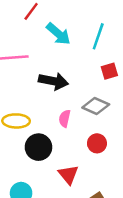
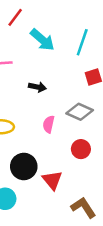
black arrow: (53, 81) -> (37, 87), size x0.6
black circle: (38, 147) -> (24, 166), moved

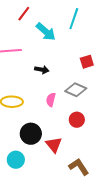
cyan line: (82, 42) -> (74, 19), moved

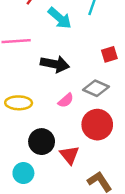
black arrow: (42, 70) -> (55, 64), size x1.6
pink semicircle: (51, 100) -> (66, 100), turned -144
red circle: (77, 120) -> (97, 125), size x1.6

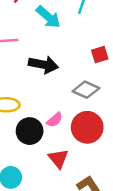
pink semicircle: (66, 100) -> (55, 120), moved
black circle: (42, 142) -> (30, 131), moved

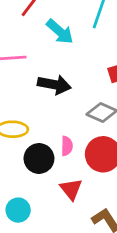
pink semicircle: (55, 120) -> (67, 146), turned -48

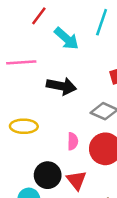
black circle: (39, 158) -> (48, 175), moved

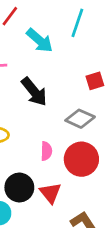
black arrow: (61, 86) -> (34, 92), turned 40

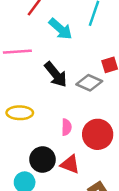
gray diamond: (80, 119) -> (89, 83), moved
red triangle: (50, 193) -> (70, 164), turned -30

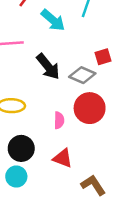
red circle: (98, 134) -> (90, 108), moved
black circle: (43, 159) -> (21, 148), moved

